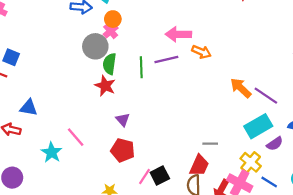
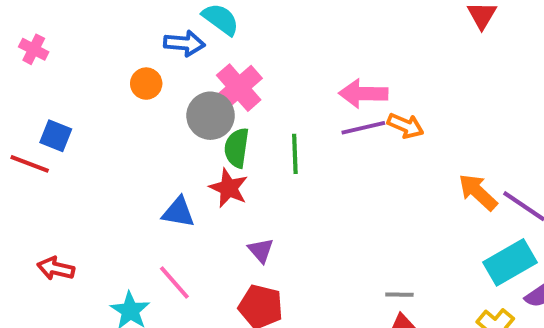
orange circle: (113, 19) -> (146, 84), moved
pink cross: (111, 31) -> (239, 88), size x1.6
purple line: (166, 59) -> (363, 128), moved
blue triangle: (29, 108) -> (178, 212), moved
gray line: (210, 144) -> (399, 295), moved

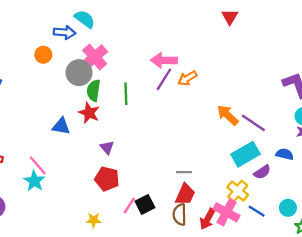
orange arrow: (405, 126) -> (187, 78), turned 126
purple line: (363, 128) -> (164, 79), turned -45
pink line: (174, 283) -> (38, 165), moved

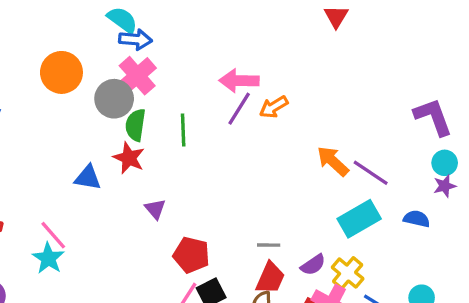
blue arrow: (65, 32) -> (135, 40), moved
orange circle: (43, 55) -> (61, 72), size x1.6
purple semicircle: (262, 172) -> (313, 265), moved
red pentagon: (107, 179) -> (191, 255), moved

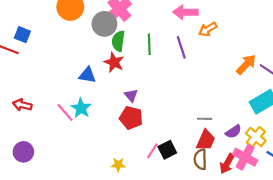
purple line: (239, 109) -> (181, 47), moved, turned -50
orange arrow: (333, 161) -> (246, 64), turned 90
red pentagon: (191, 255) -> (131, 118), moved
cyan star: (48, 258) -> (81, 108), moved

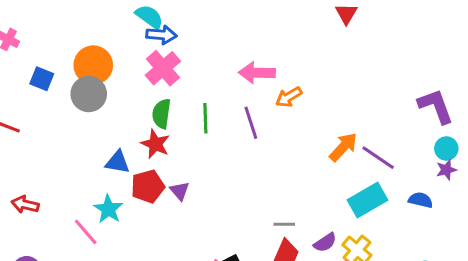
gray circle: (104, 24) -> (89, 94), moved
blue square: (22, 35) -> (42, 79), moved
pink line: (65, 112) -> (86, 232), moved
red pentagon: (131, 118) -> (148, 186), moved, turned -30

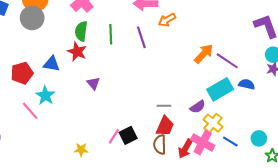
red pentagon: (148, 186) -> (22, 73), moved
blue semicircle: (421, 200) -> (247, 84), moved
purple semicircle: (325, 242) -> (198, 107), moved

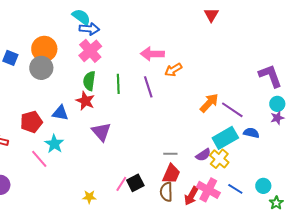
purple triangle: (93, 83) -> (101, 132), size x1.5
yellow cross: (213, 123) -> (219, 159), moved

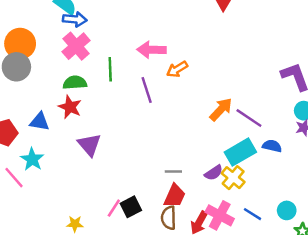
green semicircle: (89, 81) -> (75, 83), turned 78
green line: (118, 84) -> (110, 69), moved

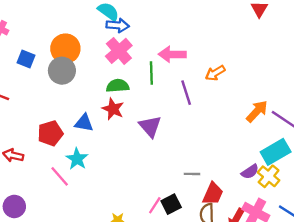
pink arrow: (152, 50) -> (172, 54), moved
purple triangle: (89, 145) -> (150, 126), moved
gray line: (173, 172) -> (192, 174), moved

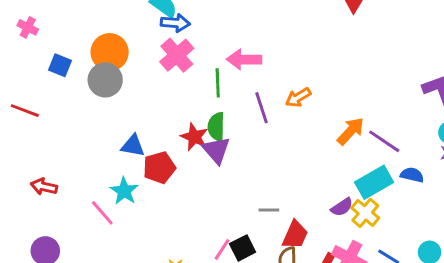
orange arrow: (215, 73) -> (298, 97), moved
green semicircle: (118, 86) -> (216, 127), moved, turned -85
red star: (113, 109) -> (194, 137), moved
red pentagon: (50, 133) -> (159, 168), moved

